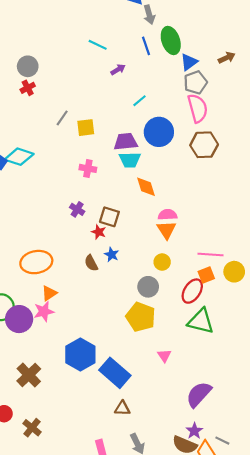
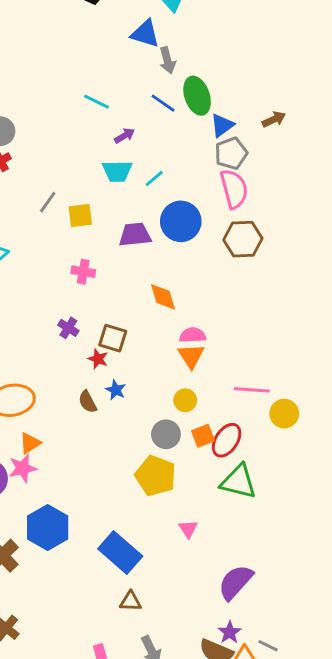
blue line: (146, 46) -> (163, 103), turned -36
cyan trapezoid: (130, 160) -> (117, 171), moved
orange square: (206, 275) -> (203, 436), moved
blue hexagon: (80, 355) -> (48, 527), moved

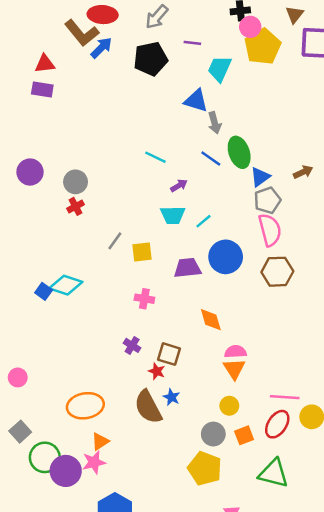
brown semicircle: (88, 402) -> (148, 407), size x1.8
red ellipse: (227, 440) -> (277, 424), moved

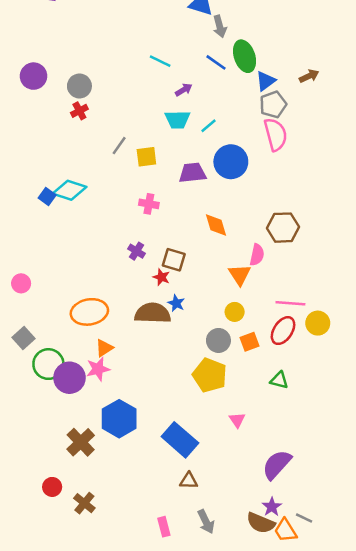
brown hexagon: (277, 272) -> (283, 228), moved
pink semicircle: (235, 352) -> (257, 255), moved, turned 105
brown semicircle: (148, 407) -> (153, 313), turned 120
green triangle: (274, 473) -> (279, 380), size x0.6

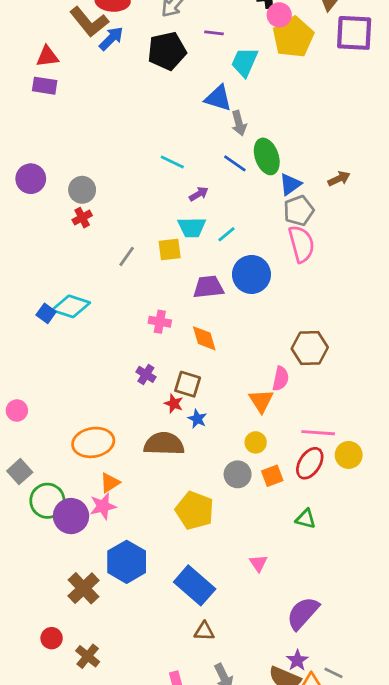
yellow square: (146, 157) -> (170, 249), moved
orange diamond: (216, 225) -> (204, 338), moved
blue star: (176, 303) -> (197, 419), moved
yellow pentagon: (210, 375) -> (195, 510), moved

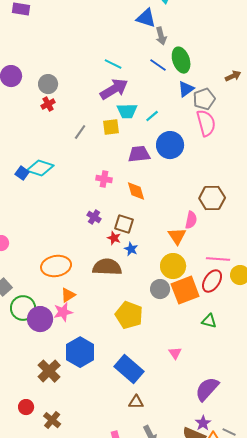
blue triangle: (290, 184) -> (186, 89), moved
purple arrow: (199, 194) -> (114, 89), moved, size x2.0
yellow circle: (256, 442) -> (173, 266), size x1.6
orange square: (272, 476) -> (185, 290), size x1.8

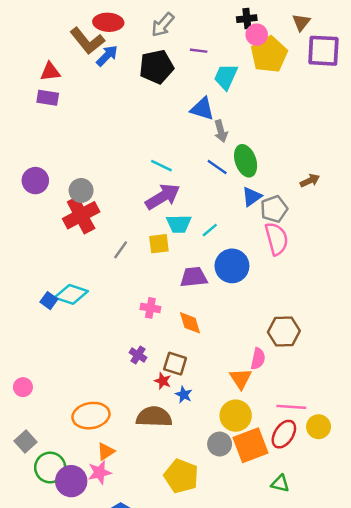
red cross: (48, 104) -> (81, 215), size x2.0

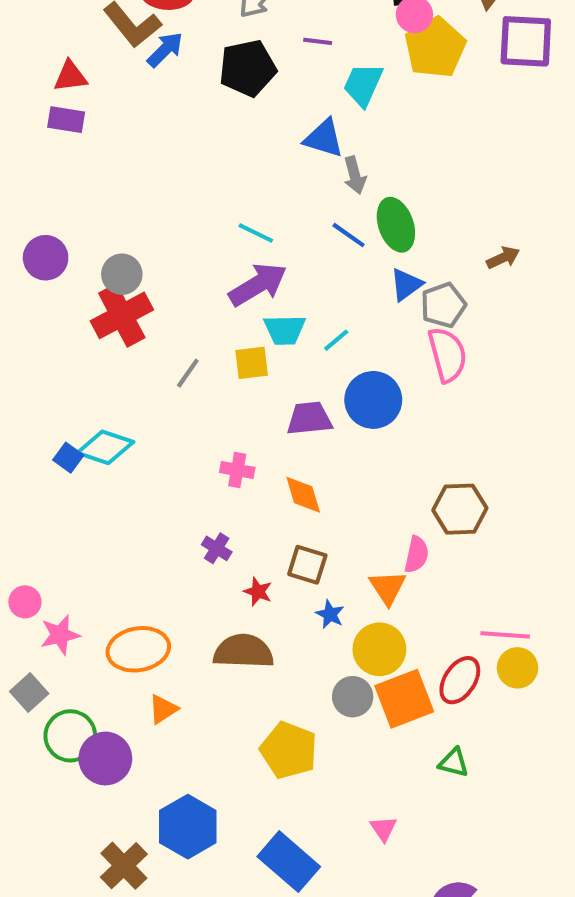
brown square: (175, 364) -> (307, 565), moved
blue star: (184, 395) -> (330, 614), moved
pink line: (291, 407) -> (505, 635), moved
pink star: (100, 472) -> (60, 635), moved

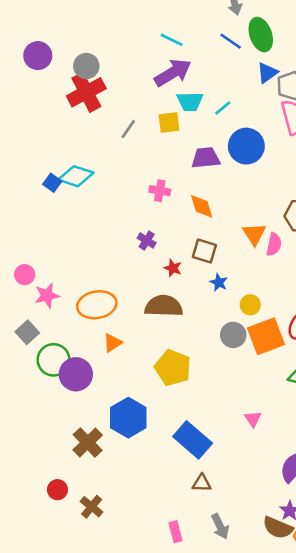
orange triangle: (388, 587) -> (254, 234), moved
yellow circle: (379, 649) -> (250, 305), size x0.6
yellow pentagon: (289, 750) -> (173, 368), moved

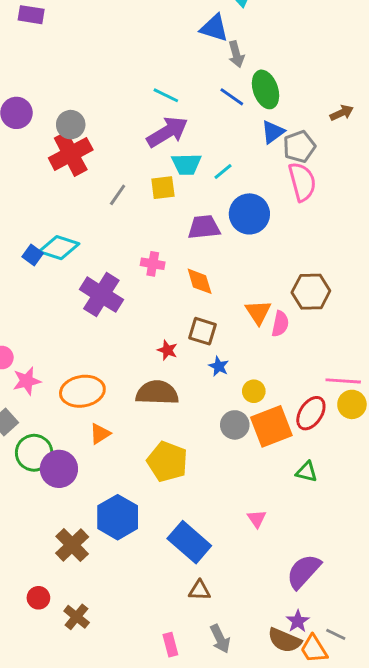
purple cross: (147, 240) -> (101, 295), moved, size x2.0

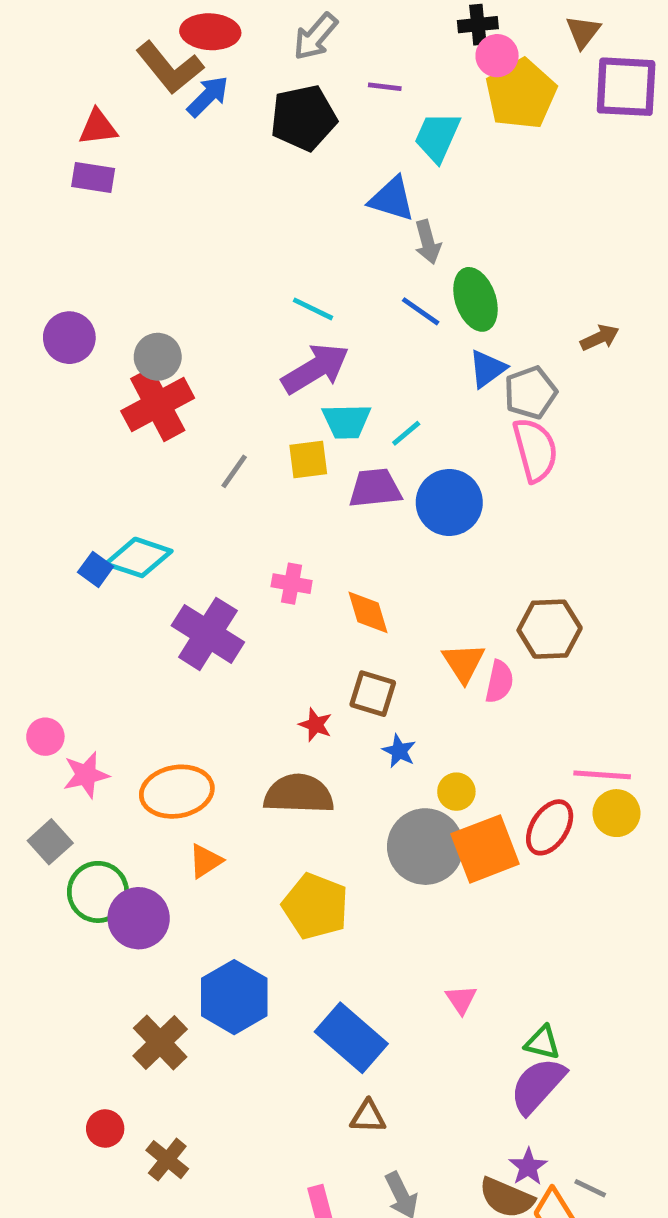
purple trapezoid: (204, 227) -> (375, 488), moved
gray circle: (235, 425) -> (425, 847), size x1.6
green triangle: (307, 472) -> (542, 1042), moved

